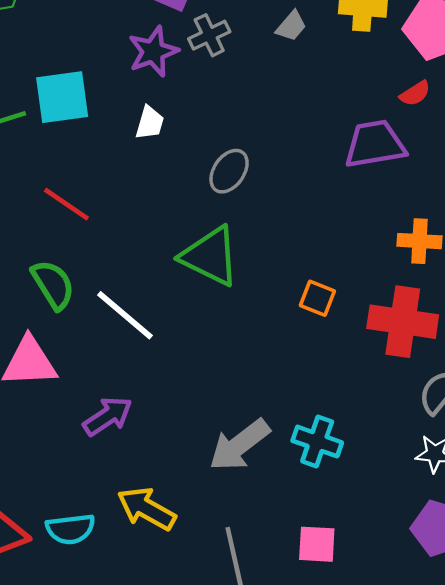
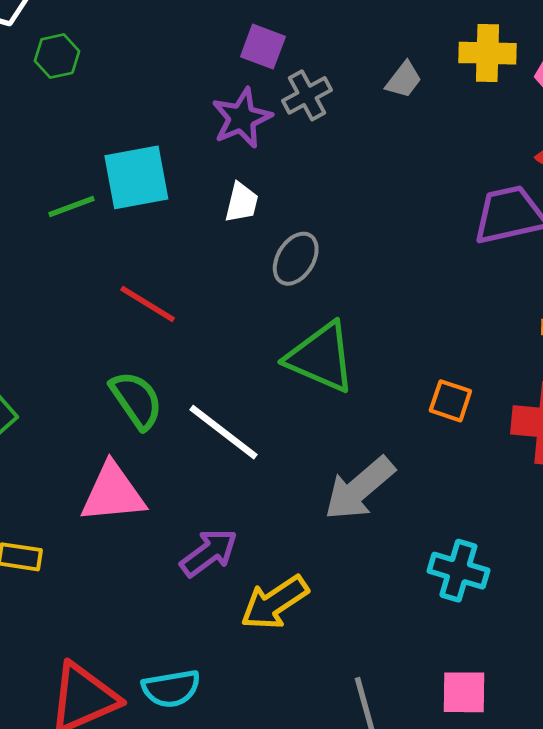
gray ellipse: (229, 171) -> (296, 259), moved
gray arrow: (239, 445) -> (359, 489), moved
yellow arrow: (147, 509) -> (274, 603), moved, turned -60

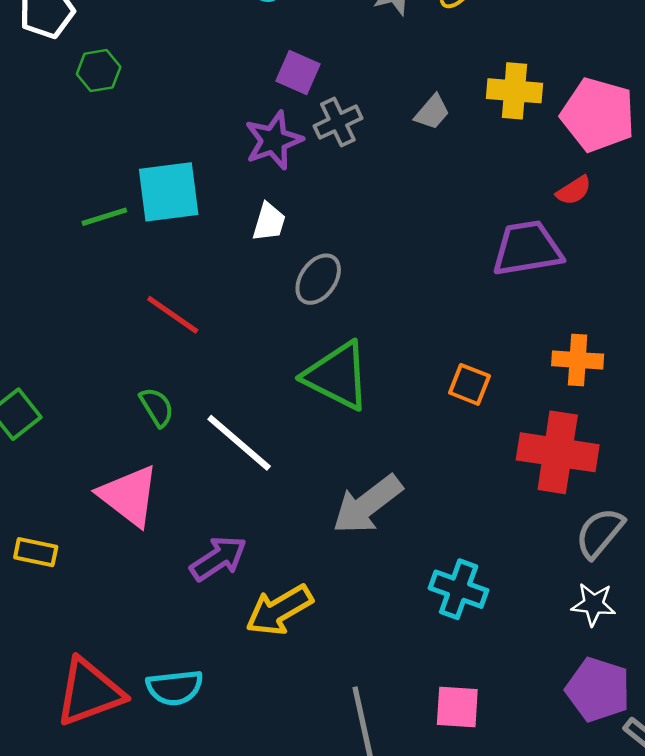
green semicircle: (136, 400) -> (157, 407), size x0.7
orange square: (450, 401) -> (469, 384), moved
pink triangle: (113, 493) -> (129, 496), turned 40

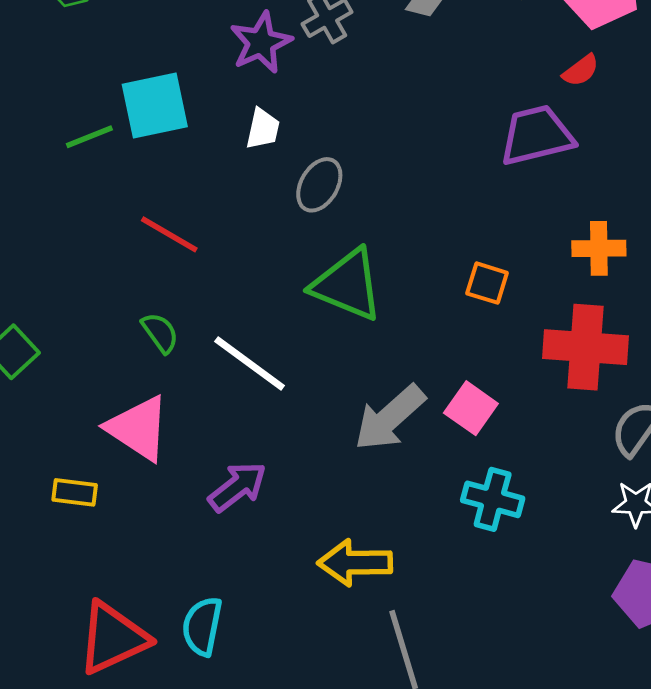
yellow rectangle: (36, 552) -> (75, 492), moved
yellow arrow: (279, 610) -> (355, 563), moved, turned 34
cyan semicircle: (175, 688) -> (202, 626), turned 112
pink square: (457, 707) -> (471, 408), moved, turned 36

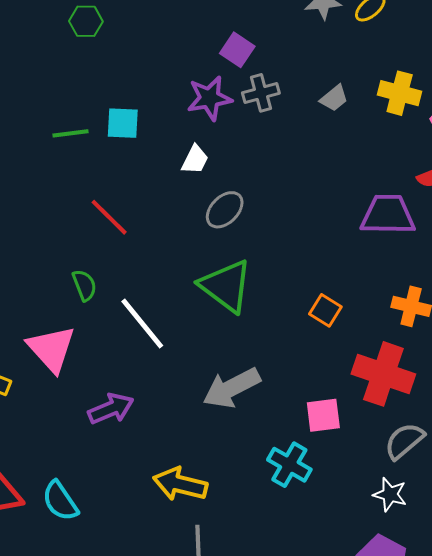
cyan square: (155, 105) -> (123, 123), size x0.7
pink square: (471, 408) -> (323, 415), moved, turned 33
cyan semicircle: (202, 626) -> (60, 501), turned -60

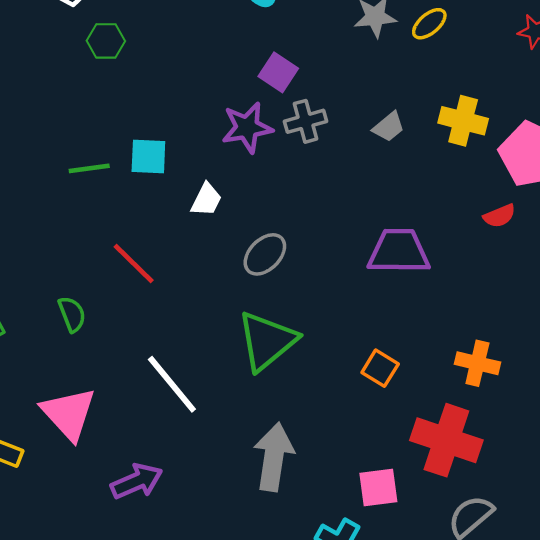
white trapezoid: (195, 160) -> (206, 200), moved
purple trapezoid: (388, 215) -> (399, 251), moved
green semicircle: (84, 285) -> (72, 314), moved
green triangle: (226, 286) -> (267, 341), turned 44
gray arrow: (231, 388) -> (274, 457), turned 126

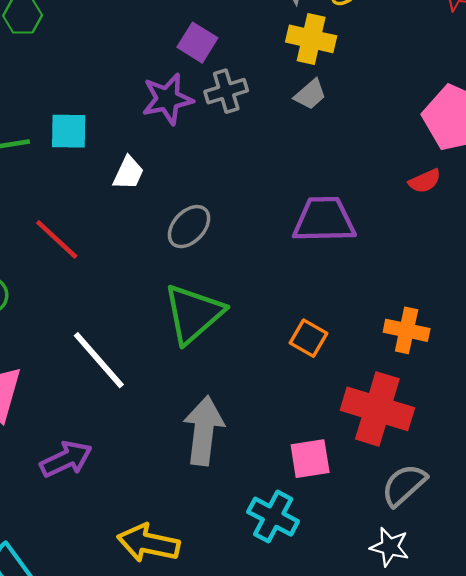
yellow cross: (463, 121) -> (311, 39), moved

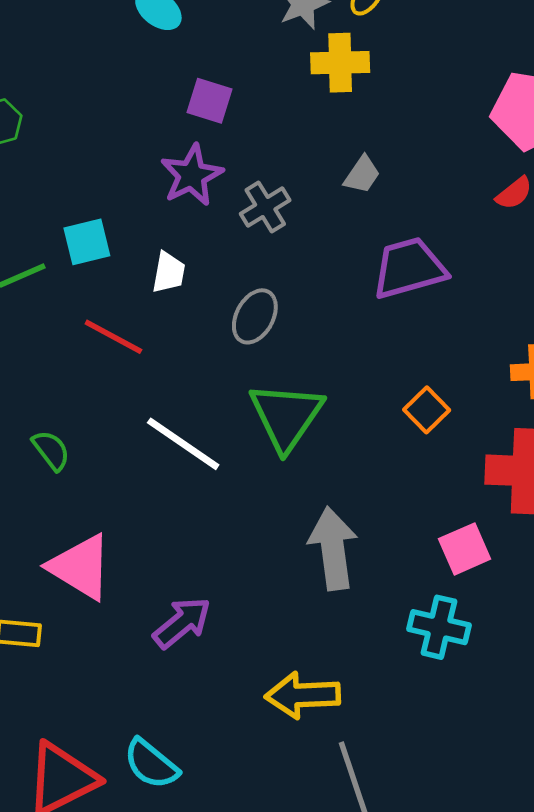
gray cross: (226, 91) -> (265, 207), moved
gray trapezoid: (310, 94) -> (362, 175), moved
red line: (57, 239) -> (113, 337), moved
orange square: (308, 338) -> (427, 410), turned 30
white line: (99, 360) -> (183, 444), moved

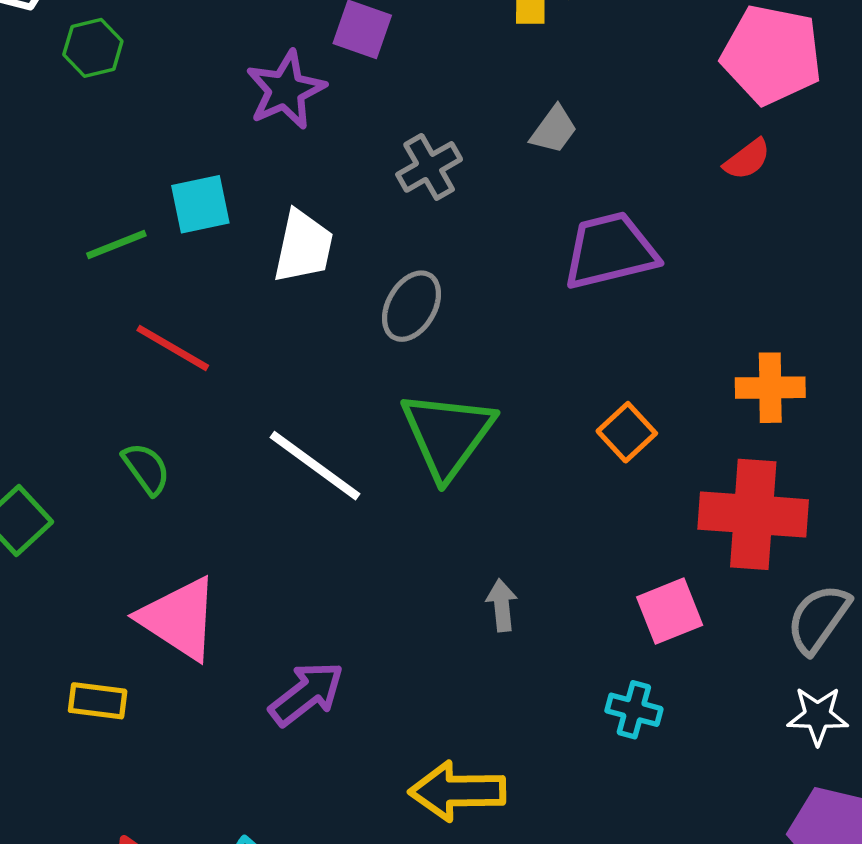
purple star: (192, 175) -> (286, 90), moved
white trapezoid: (169, 273) -> (303, 247), size x1.4
red line: (113, 337) -> (173, 348), moved
gray arrow: (333, 548) -> (502, 605), size x0.5
cyan cross: (439, 627) -> (634, 710), size x0.7

